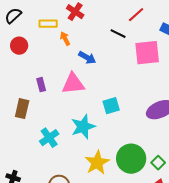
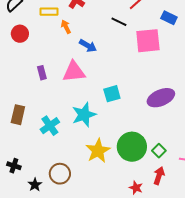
brown rectangle: (22, 109) -> (18, 115), moved

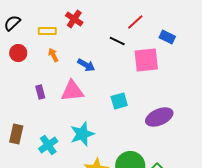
orange arrow: (66, 27) -> (53, 55), moved
cyan square: (112, 94) -> (119, 101), moved

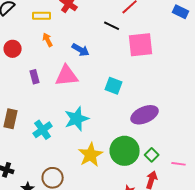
blue rectangle: (167, 37) -> (181, 12), moved
red circle: (18, 53) -> (13, 49), moved
cyan square: (119, 101) -> (114, 86), turned 36
purple ellipse: (159, 117) -> (145, 115), moved

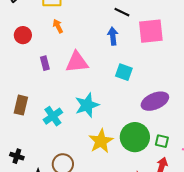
blue arrow: (81, 50) -> (113, 36), moved, turned -126
green square: (152, 155) -> (162, 141), turned -32

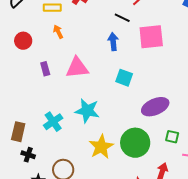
brown rectangle: (21, 105) -> (18, 132), moved
cyan star: (87, 105) -> (87, 111), turned 30
green square: (162, 141) -> (172, 137), moved
black cross: (17, 156) -> (28, 155), moved

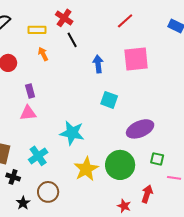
black line: (122, 18) -> (72, 40), moved, turned 35
pink triangle: (77, 68) -> (28, 113), moved, size x0.7
cyan cross: (53, 122) -> (38, 156), moved

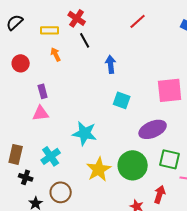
pink square: (136, 59) -> (170, 90), moved
green square: (157, 159) -> (170, 159), size x1.5

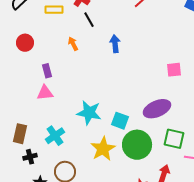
orange arrow: (56, 54) -> (73, 44), moved
pink square: (170, 90) -> (174, 70), size x0.6
cyan square: (122, 100) -> (120, 121), moved
black cross: (26, 177) -> (30, 157), turned -32

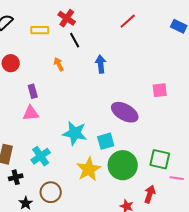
purple ellipse: (157, 109) -> (125, 112), moved, turned 52
cyan square: (120, 121) -> (106, 141), turned -36

